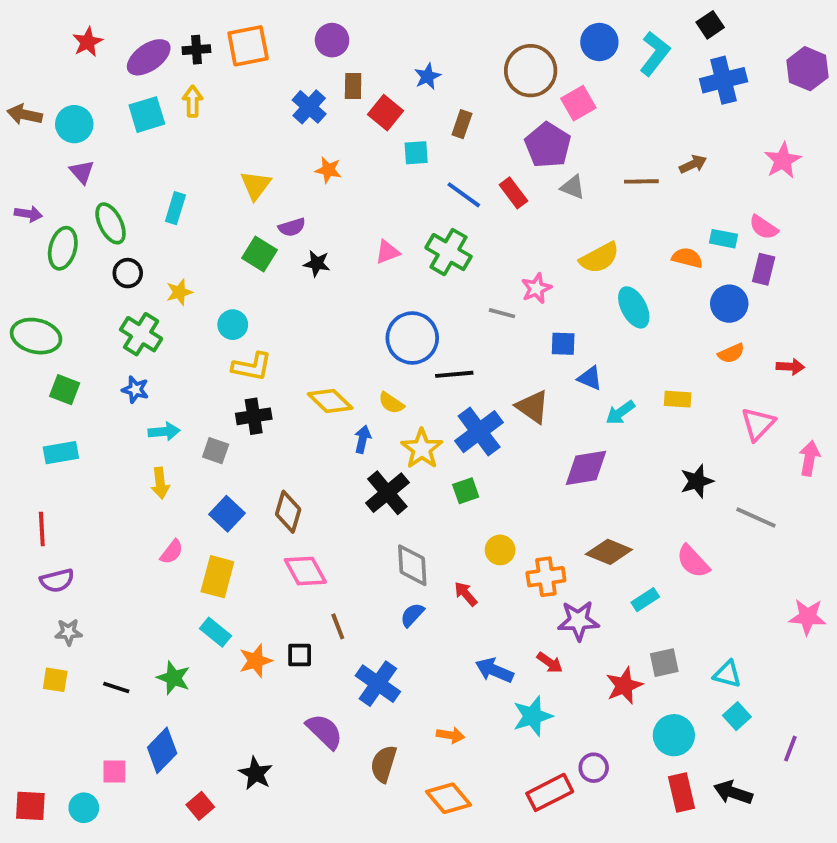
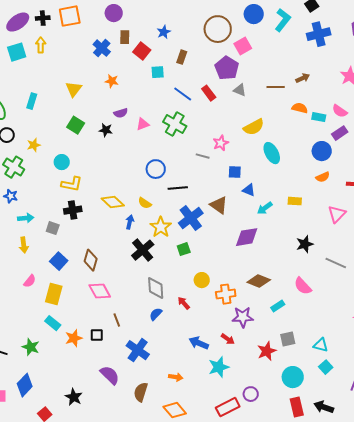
purple semicircle: (292, 227) -> (121, 113), moved
orange semicircle: (687, 258) -> (300, 108), moved
purple rectangle: (764, 269) -> (340, 133), turned 42
blue circle: (412, 338) -> (156, 169), size x0.7

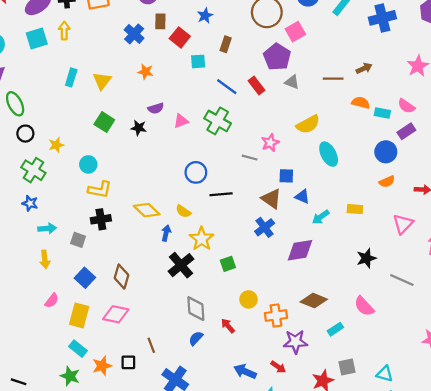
cyan rectangle: (32, 101) -> (71, 77), moved
brown triangle: (219, 205) -> (271, 199), moved
blue cross: (191, 218) -> (265, 227), moved, size x0.7
pink diamond: (100, 291) -> (116, 314), moved, turned -50
green star: (31, 347) -> (70, 376), moved

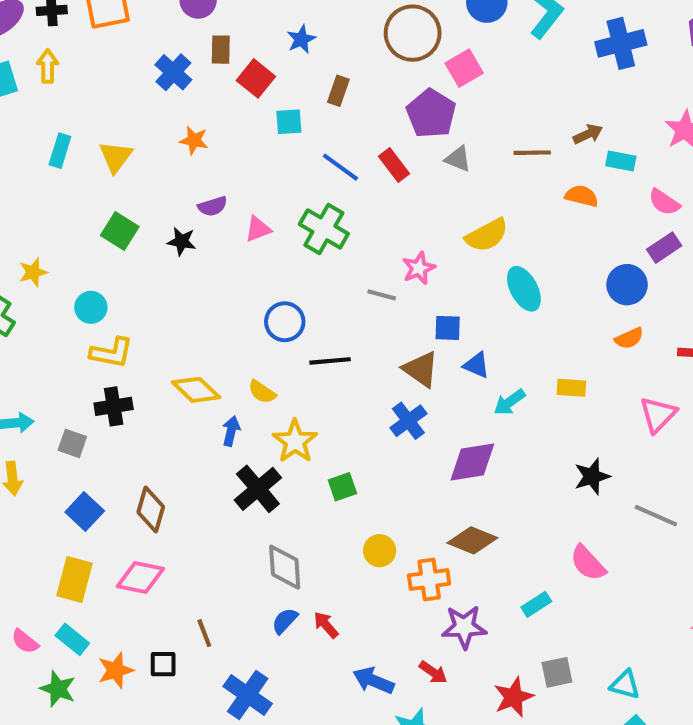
cyan rectangle: (382, 113) -> (621, 161), moved
pink semicircle: (52, 301) -> (25, 641), moved, turned 91
brown diamond: (314, 301) -> (472, 540), moved
red arrow: (228, 326) -> (326, 625), moved

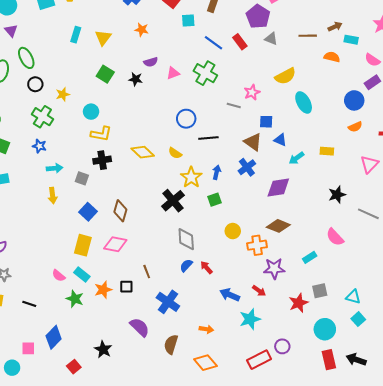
blue arrow: (231, 431) -> (217, 172), moved

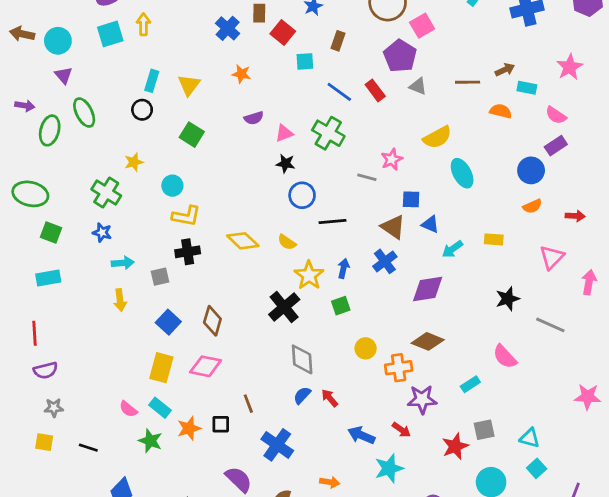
black star: (136, 79) -> (286, 164), moved
black circle: (35, 84) -> (142, 110), moved
gray square: (82, 178) -> (160, 277), turned -32

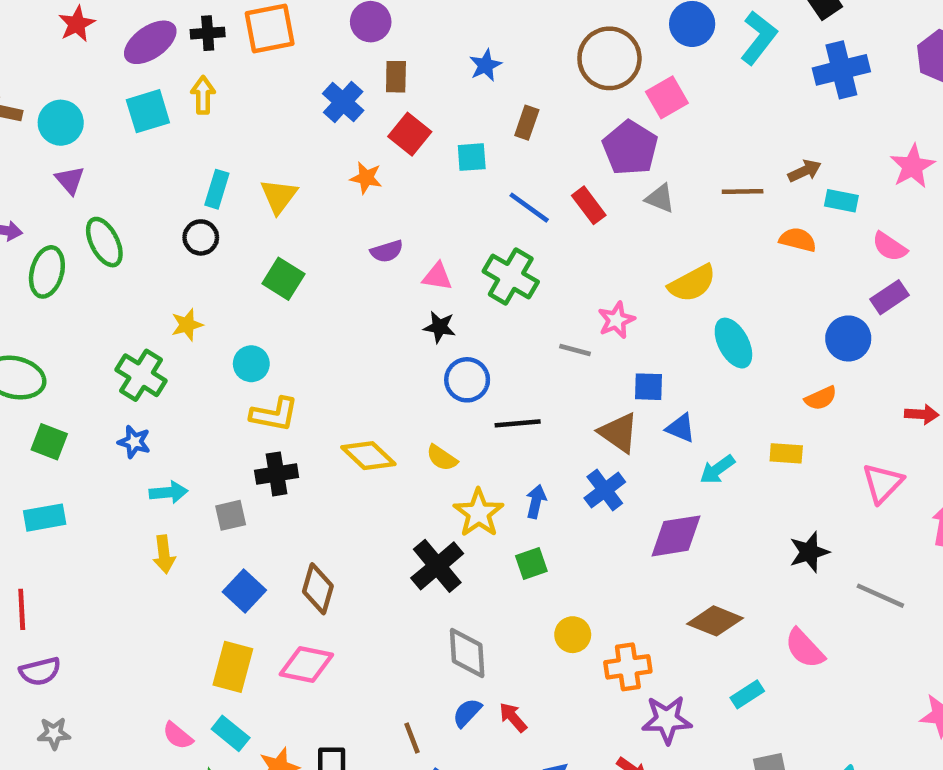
red square: (283, 33) -> (410, 134), moved
pink triangle: (284, 133) -> (437, 276), turned 30
orange semicircle: (532, 206) -> (821, 398), moved
brown diamond: (428, 341) -> (715, 621), moved
brown line: (248, 404) -> (412, 738), moved

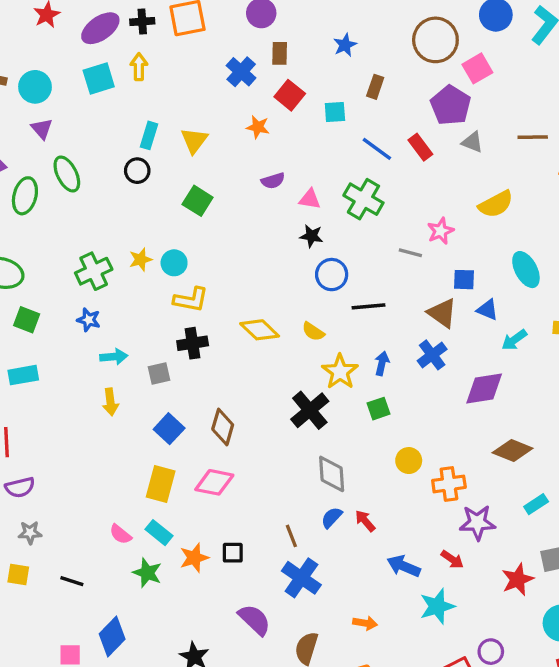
yellow star: (187, 325) -> (141, 259), moved
cyan ellipse: (733, 343) -> (526, 270), moved
green cross: (141, 375) -> (94, 271), turned 33

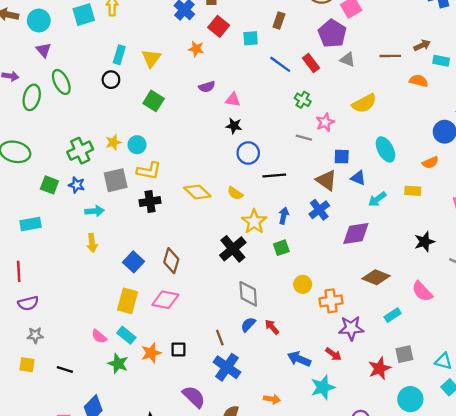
green cross: (363, 199) -> (303, 100), moved, size x0.6
green square: (27, 320) -> (49, 185), moved
gray square: (159, 373) -> (116, 180), moved, size x1.5

